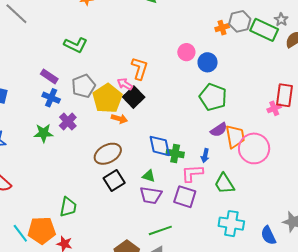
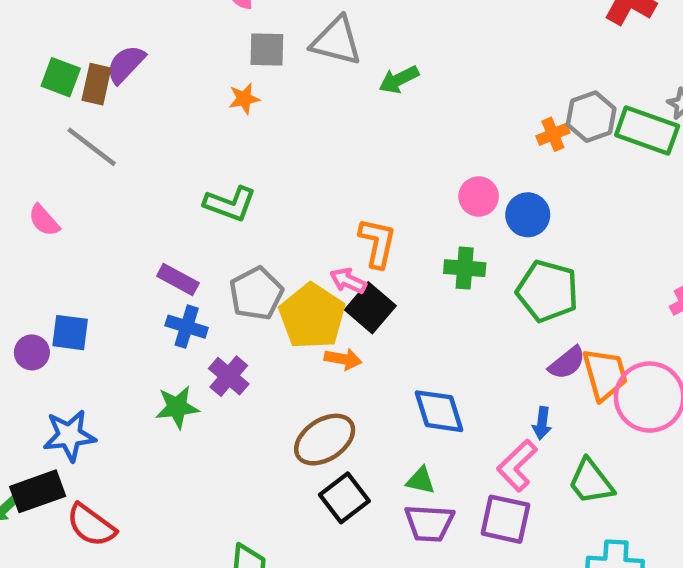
green cross: (175, 154) -> (465, 268), moved
pink L-shape: (192, 173) -> (517, 466), turned -35

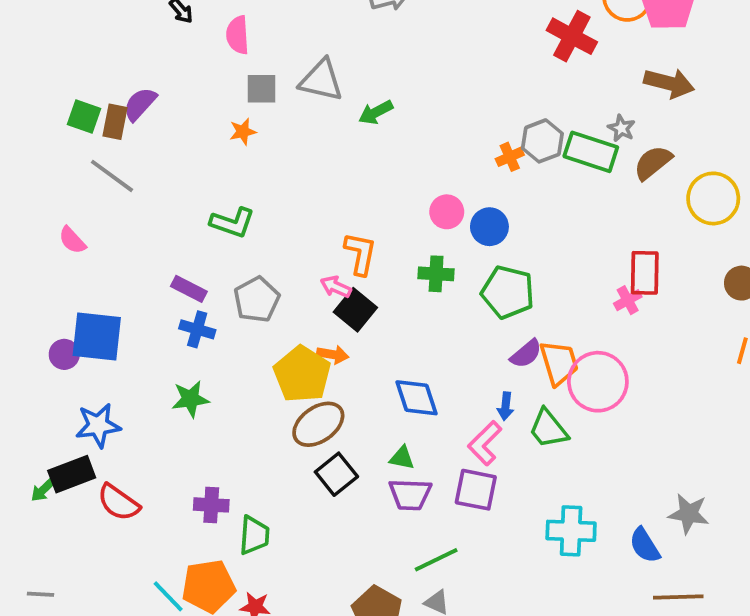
yellow pentagon: (312, 316) -> (302, 374), moved
blue square: (70, 333) -> (97, 337), size x1.6
purple cross: (229, 376) -> (211, 505), moved, turned -36
green trapezoid: (591, 482) -> (548, 429), moved

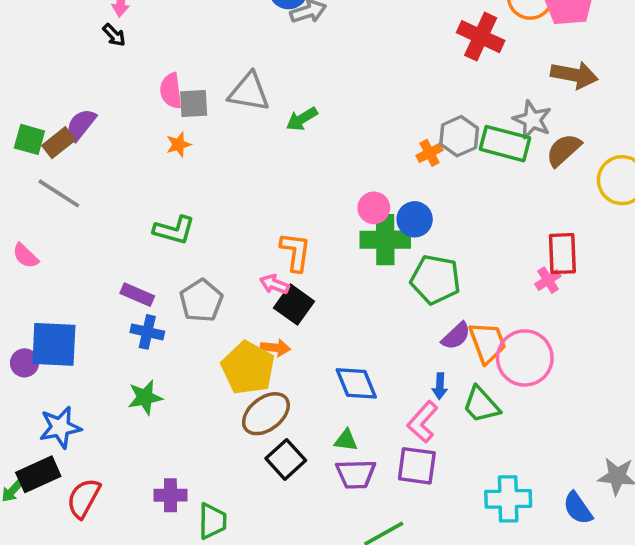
pink semicircle: (238, 35) -> (171, 91), moved
brown rectangle: (115, 122) -> (59, 143), turned 44
gray star: (621, 128) -> (532, 120), size x1.5
green cross: (436, 274) -> (385, 240), moved, size x1.5
red semicircle: (118, 502) -> (84, 498), turned 87

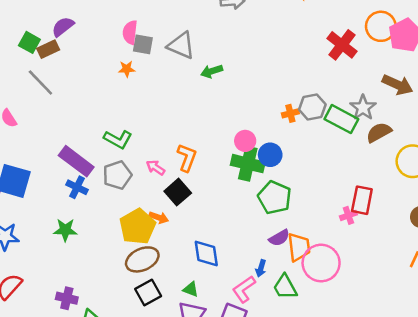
purple semicircle: (81, 125) -> (63, 27), moved
green L-shape: (174, 230) -> (118, 139), moved
pink arrow: (274, 284) -> (156, 168), moved
purple rectangle: (137, 295) -> (76, 161), size x1.6

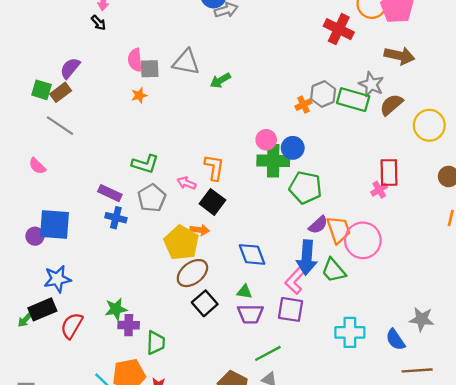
purple rectangle: (76, 161) -> (110, 193), size x0.7
green star: (65, 230) -> (116, 309), moved
blue arrow: (261, 268) -> (307, 258), size x2.0

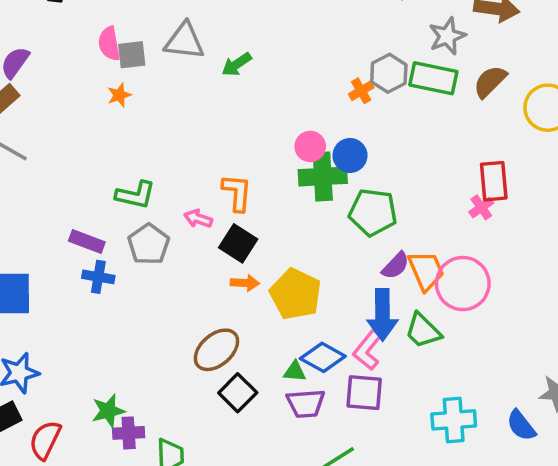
gray star: (371, 84) -> (447, 36), moved, turned 30
orange arrow: (200, 230) -> (245, 283), moved
yellow pentagon: (181, 243) -> (295, 294), moved
blue diamond: (252, 254) -> (323, 357), moved, turned -36

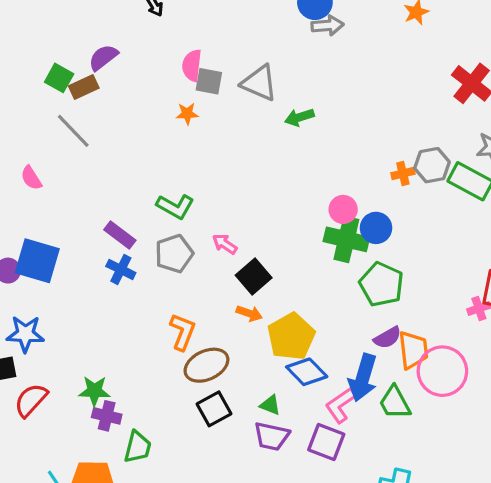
orange L-shape: (237, 193) -> (183, 332), moved
blue diamond: (323, 357) -> (307, 372), moved

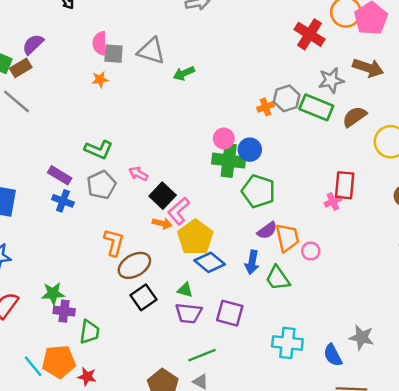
pink circle: (442, 371) -> (311, 251), size x0.5
blue arrow: (363, 378) -> (252, 262), size x0.7
pink L-shape: (340, 405) -> (179, 211), moved

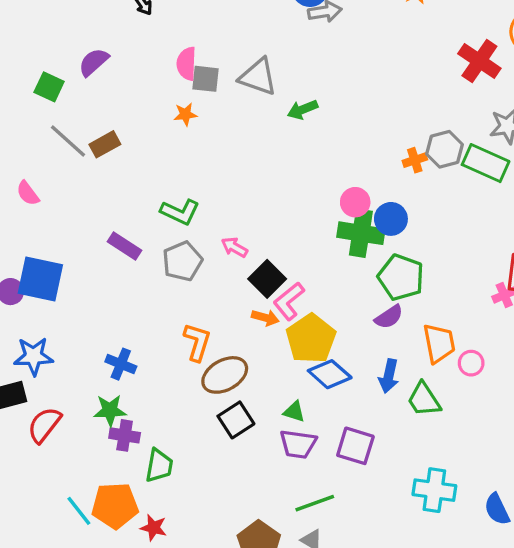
brown rectangle: (21, 68) -> (105, 144), moved
blue cross: (63, 201) -> (121, 364), moved
purple semicircle: (267, 230) -> (389, 317), moved

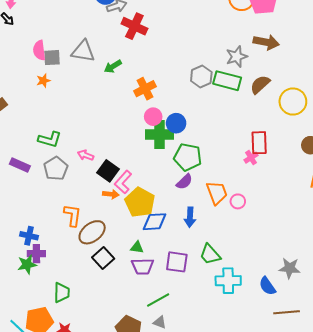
red cross: (479, 61) -> (134, 26), moved
orange cross: (415, 160) -> (145, 89), moved, size x1.5
blue diamond: (330, 374) -> (155, 222), turned -35
green trapezoid: (424, 400) -> (210, 254), moved
purple cross: (125, 435) -> (36, 254), moved

